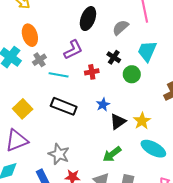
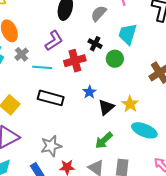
red cross: (92, 72) -> (75, 61), size x1.5
gray star: (59, 154) -> (51, 146), turned -30

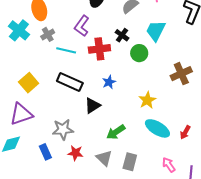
purple L-shape: (54, 41) -> (82, 26), turned 150
black triangle: (106, 107) -> (92, 105), moved

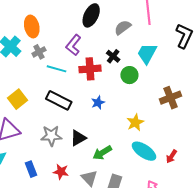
black triangle: (92, 105) -> (78, 138), moved
gray star: (63, 130) -> (51, 136), moved

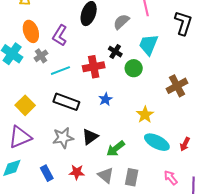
purple L-shape: (73, 45) -> (60, 35), moved
cyan line: (57, 69) -> (60, 71), turned -30

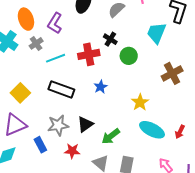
cyan trapezoid: (148, 45) -> (157, 33), moved
red star: (77, 172) -> (72, 151), moved
blue rectangle: (47, 173) -> (40, 145), moved

